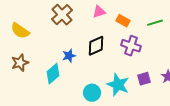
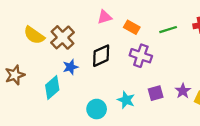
brown cross: (62, 15) -> (62, 37), moved
yellow semicircle: (20, 31) -> (34, 35), moved
cyan star: (118, 85) -> (126, 100), size x0.7

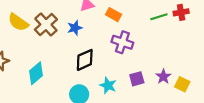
green line: (168, 30) -> (159, 17), moved
black diamond: (101, 56) -> (85, 60), moved
blue star: (70, 67) -> (75, 28), moved

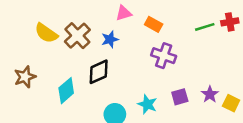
black diamond: (85, 60) -> (99, 72), moved

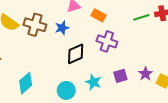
brown cross: (77, 36) -> (35, 25), turned -30
black diamond: (99, 72) -> (76, 54), moved
cyan diamond: (66, 91) -> (26, 83), moved

